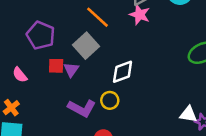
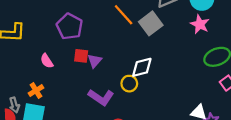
pink star: (140, 15) -> (200, 24), moved
gray square: (86, 46) -> (151, 23), moved
yellow circle: (110, 100) -> (129, 84), moved

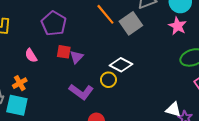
white diamond: (142, 67) -> (121, 65), turned 40

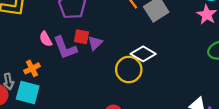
yellow circle: (108, 80) -> (129, 70), size x1.5
purple L-shape: (81, 92) -> (65, 48), moved, turned 30

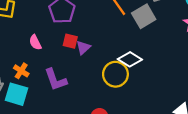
purple L-shape: (65, 48) -> (56, 80), moved
orange cross: (32, 68) -> (21, 71), turned -32

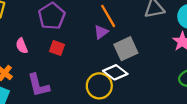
gray square: (144, 16) -> (126, 49), moved
purple triangle: (83, 48) -> (101, 32), moved

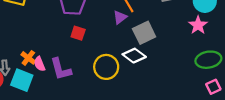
pink semicircle: (22, 46) -> (40, 64), moved
yellow circle: (99, 86) -> (106, 67), moved

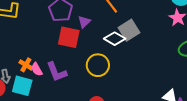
purple triangle: (120, 17) -> (84, 22), moved
red square: (78, 33) -> (69, 37), size x1.6
white diamond: (134, 56) -> (115, 39), moved

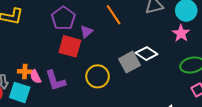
gray square: (129, 30) -> (129, 62), moved
white diamond: (115, 39) -> (147, 54), moved
orange cross: (26, 65) -> (25, 72), turned -32

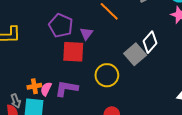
white diamond: (147, 54) -> (150, 42), turned -70
pink semicircle: (35, 77) -> (46, 89), turned 64
purple L-shape: (55, 81) -> (66, 88), turned 130

